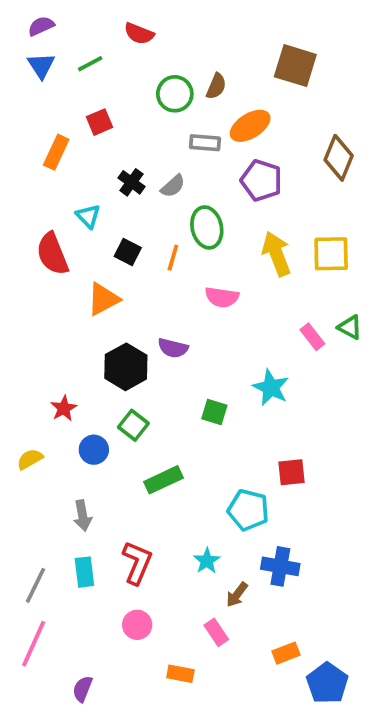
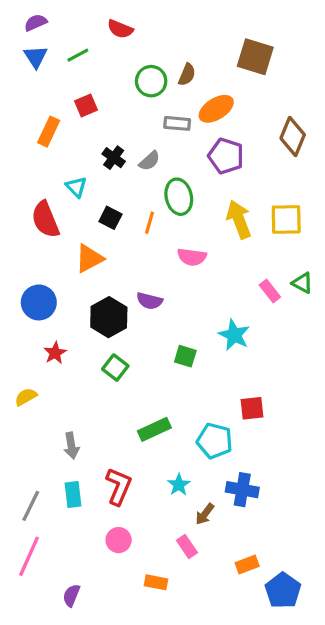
blue circle: (94, 450) -> (39, 302), moved, size x1.4
green rectangle: (164, 480) -> (154, 429), moved

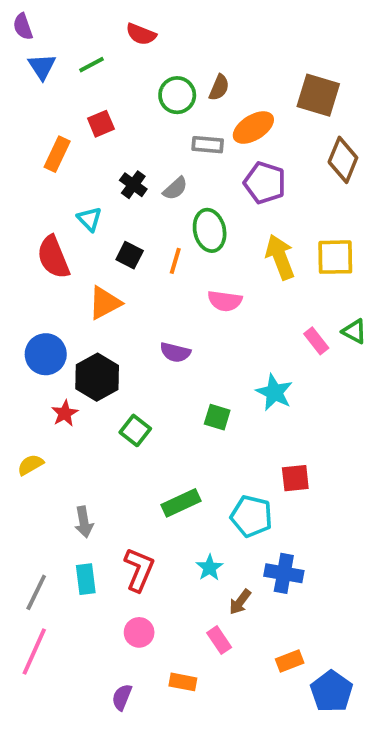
purple semicircle: (36, 23) -> (23, 27), moved, turned -85
brown square: (255, 57) -> (318, 95), moved
black hexagon: (109, 317) -> (97, 377), moved
purple semicircle: (71, 595) -> (122, 697), moved

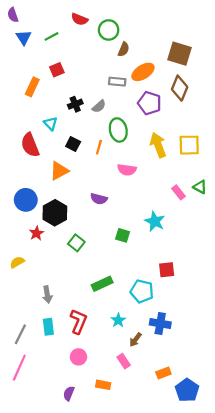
green circle: (177, 95) -> (109, 30), moved
brown diamond: (343, 160) -> (180, 88), moved
black cross: (133, 185) -> (75, 104), turned 32

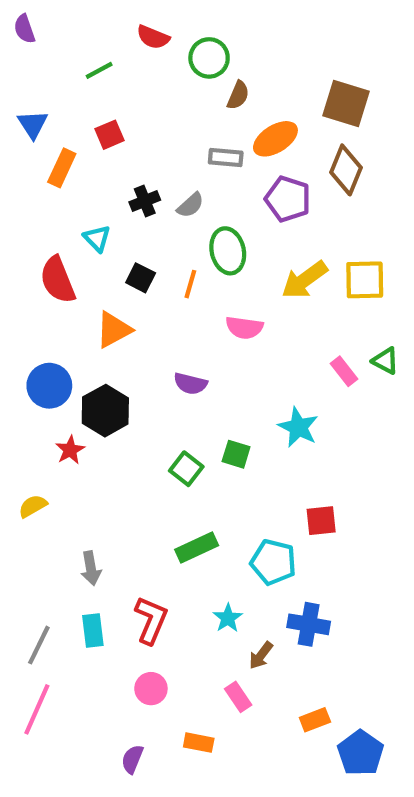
blue triangle: (24, 37) -> (33, 124), moved
yellow arrow: (158, 145) -> (305, 280), turned -105
green square: (76, 243) -> (186, 469), moved

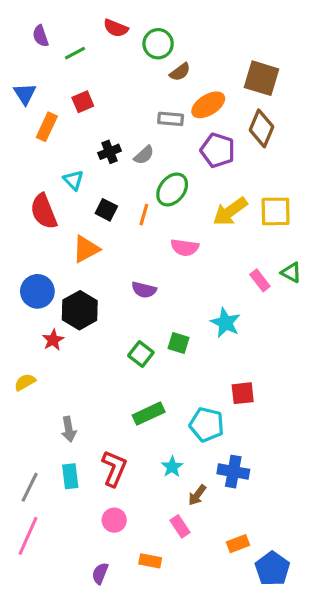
purple semicircle: (24, 29) -> (41, 36), moved
brown semicircle: (238, 95) -> (180, 72), turned 30
green ellipse: (228, 251) -> (172, 189), turned 52

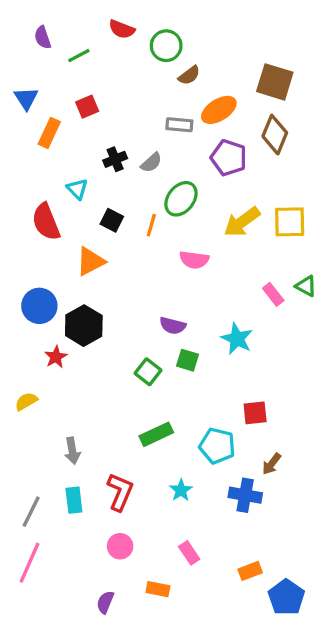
purple semicircle: (144, 290) -> (173, 326), moved
brown arrow: (197, 495) -> (272, 464), moved

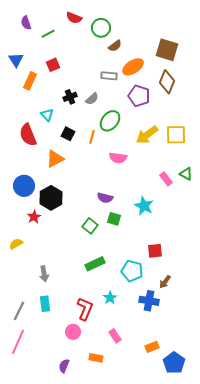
red L-shape: (120, 492) -> (85, 309), moved

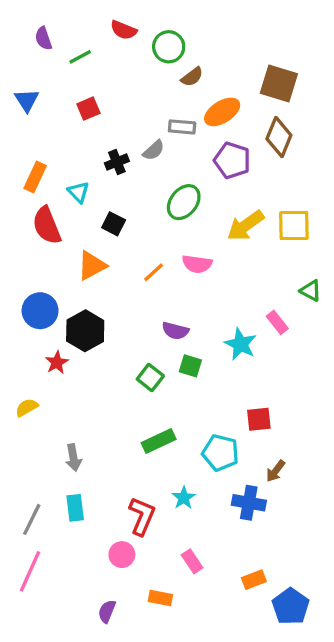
orange rectangle: (30, 81) -> (35, 177), moved
gray semicircle: (92, 99) -> (154, 150), moved
orange line: (92, 137) -> (154, 272), moved, turned 32
pink rectangle: (166, 179) -> (277, 322), moved

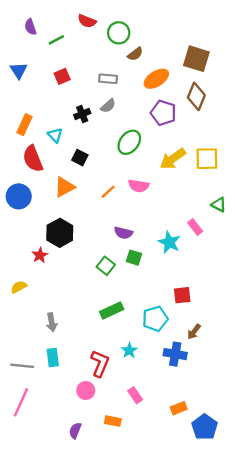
gray rectangle: (182, 127) -> (108, 79), moved
blue circle: (40, 311) -> (19, 196), moved
cyan pentagon: (220, 453) -> (155, 319), turned -30
gray line: (32, 519) -> (22, 366), turned 70

